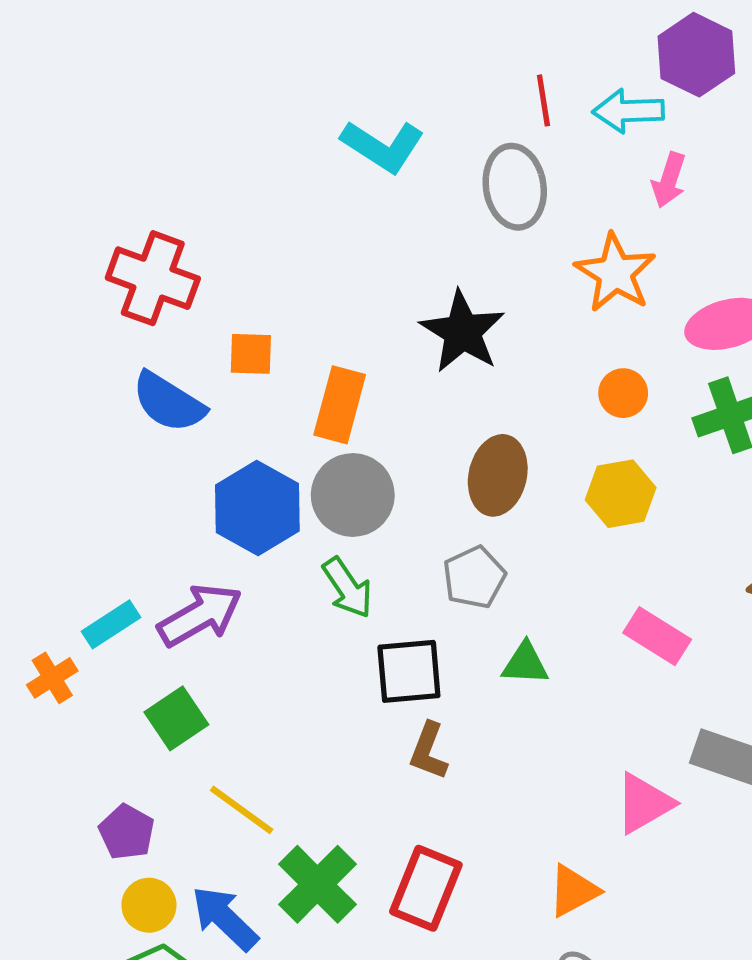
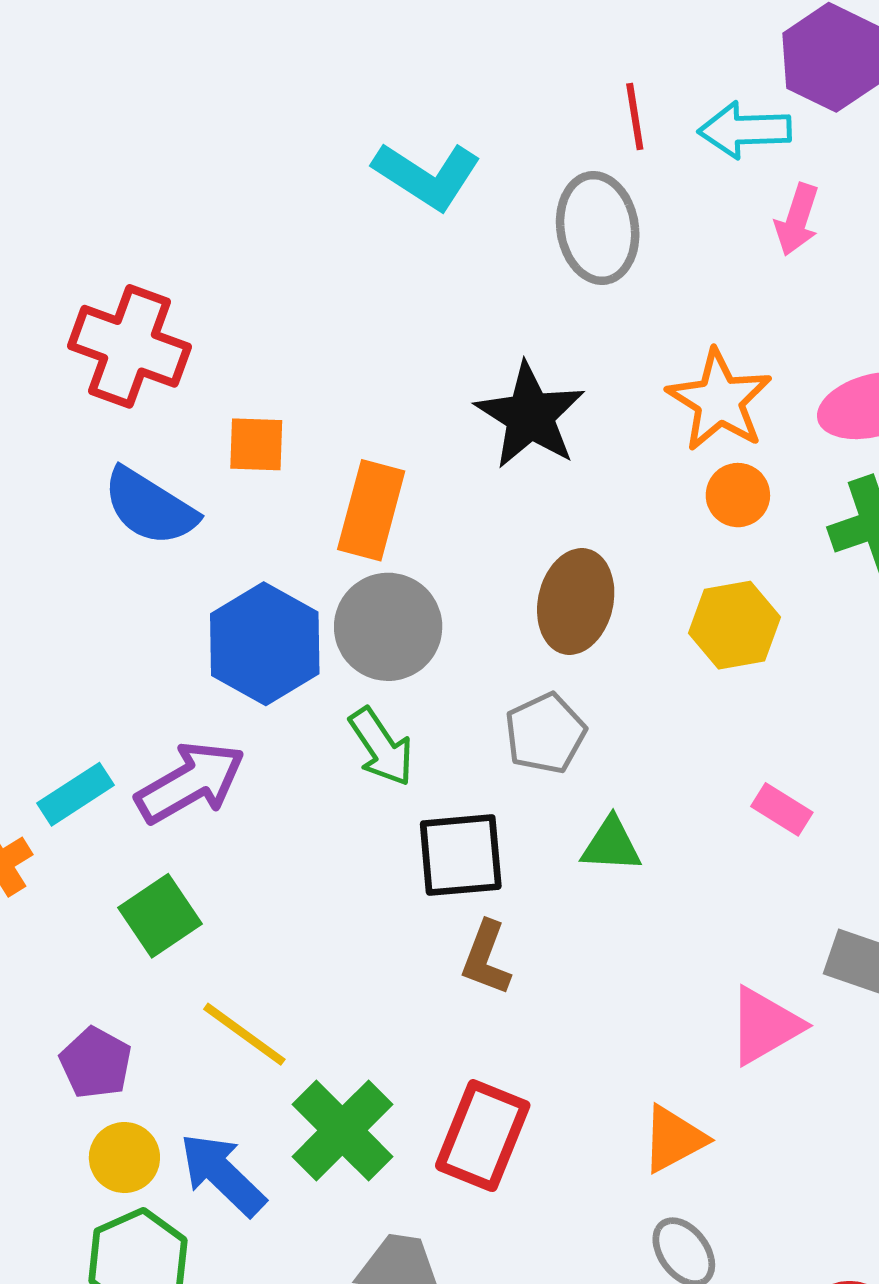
orange star: (615, 273) -> (719, 400), moved
pink rectangle: (657, 636) -> (782, 809), size x0.7

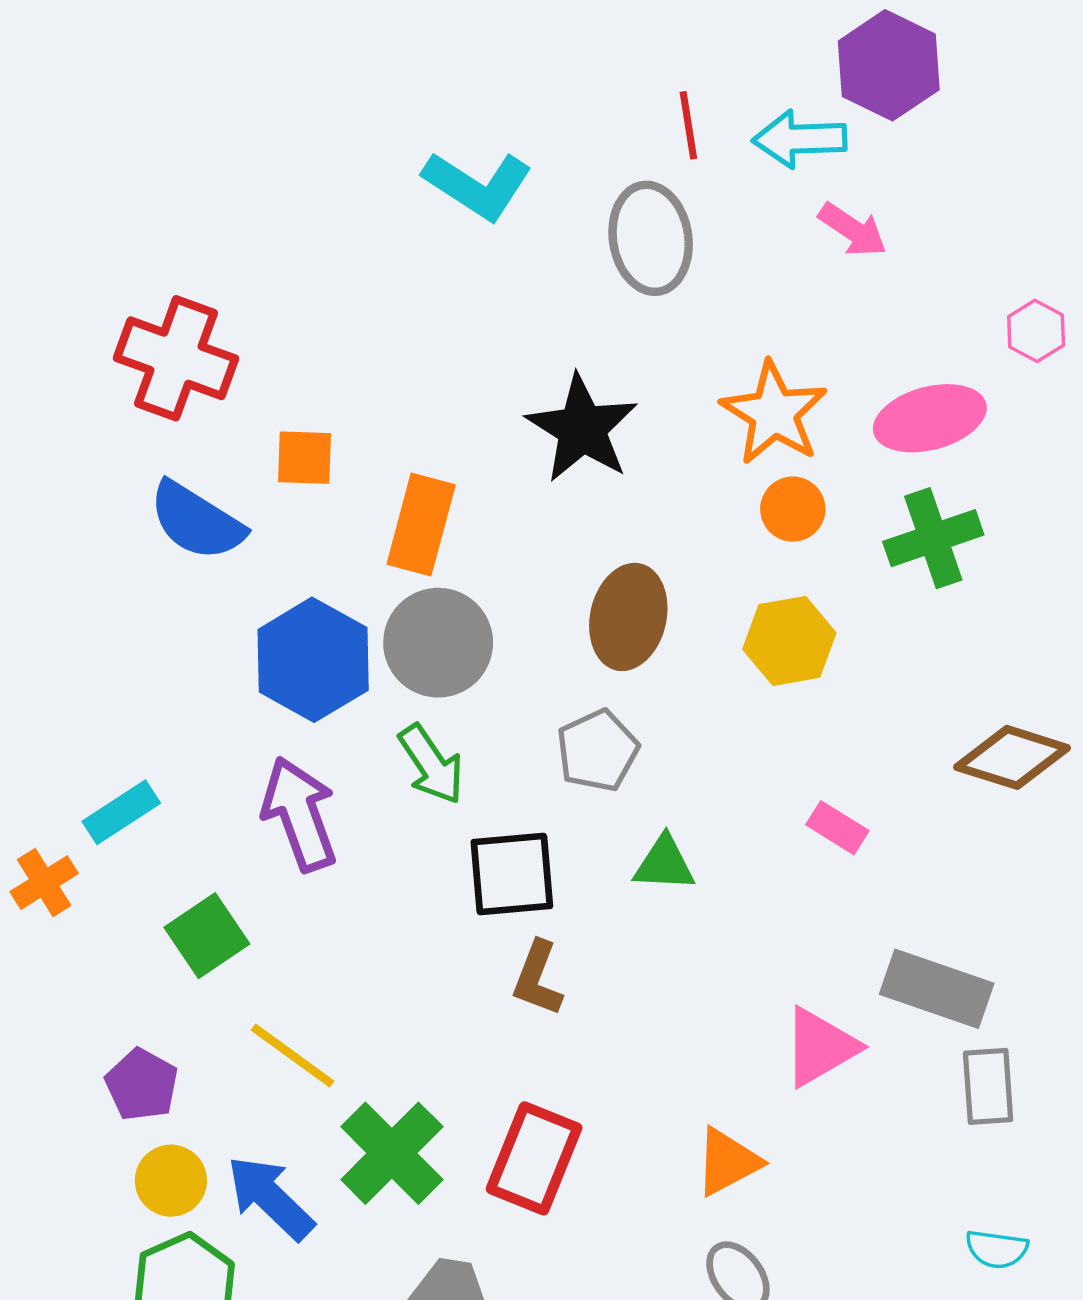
pink arrow: (797, 220) -> (853, 230), turned -74
purple arrow: (190, 782) -> (299, 814), moved, turned -80

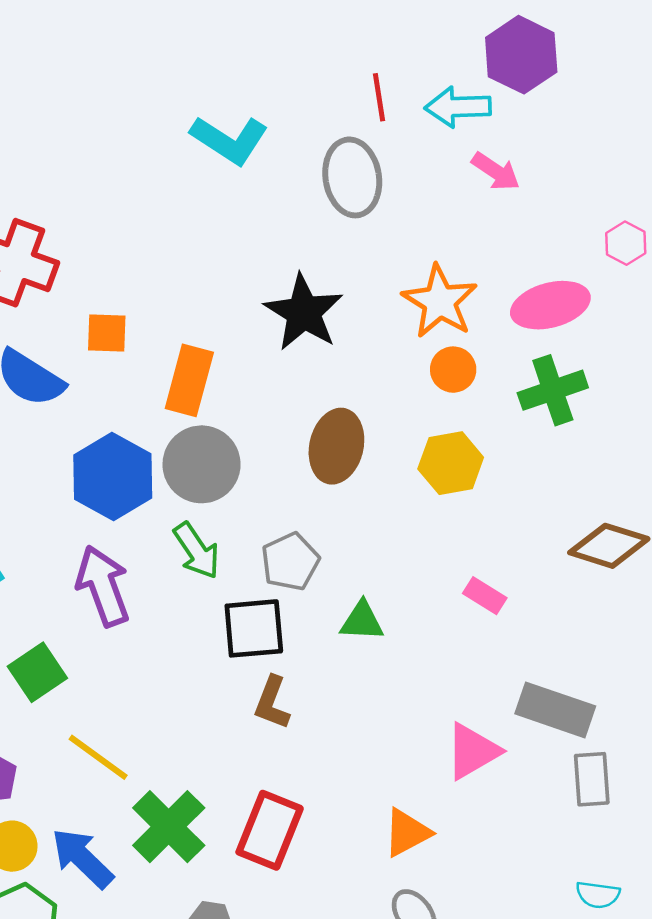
gray pentagon: (597, 751) -> (290, 562), moved

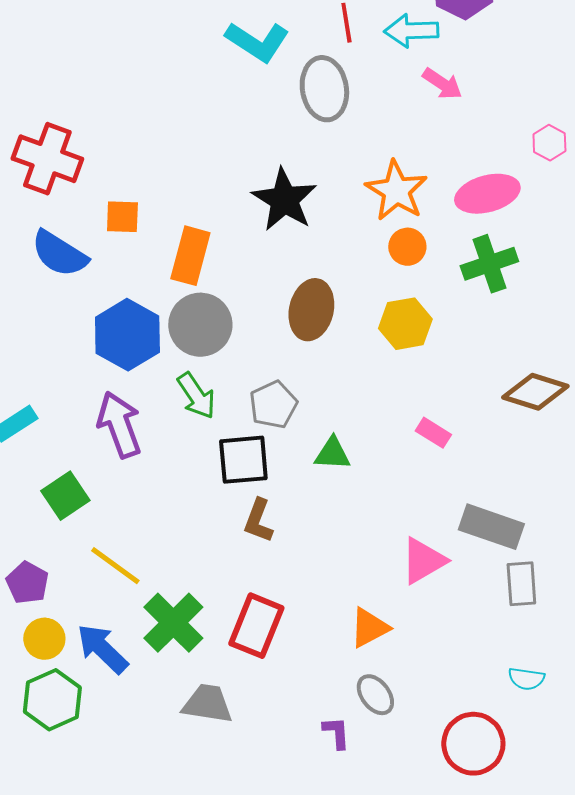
cyan L-shape: (229, 140) -> (257, 42), moved

